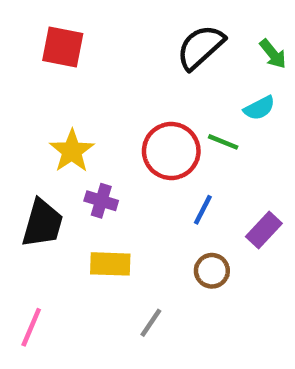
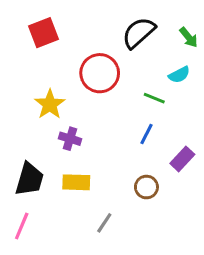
red square: (63, 47) -> (44, 33), turned -32
red circle: (171, 151) -> (100, 73), moved
blue line: (203, 210) -> (146, 134), moved
black trapezoid: (42, 223) -> (29, 179), moved

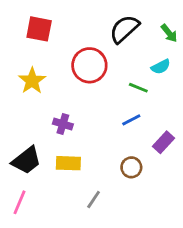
red square: (44, 33) -> (39, 29), turned 32
yellow star: (50, 104) -> (32, 81), moved
blue line: (146, 134) -> (131, 120), turned 36
black trapezoid: (29, 179) -> (26, 160), turned 36

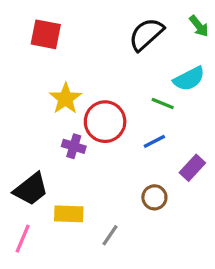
green arrow: (169, 33) -> (199, 26), moved
red circle: (89, 65) -> (105, 122), moved
cyan semicircle: (161, 67) -> (189, 79), size x1.4
yellow star: (32, 81) -> (65, 99), moved
yellow rectangle: (68, 163) -> (69, 214), moved

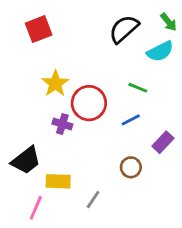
red square: (46, 34) -> (39, 29), turned -32
cyan semicircle: (189, 79) -> (160, 51), moved
pink line: (23, 239) -> (36, 208), moved

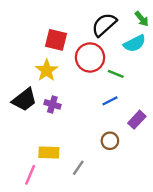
red square: (39, 29) -> (56, 40), moved, turned 35
red circle: (89, 103) -> (90, 57), moved
black trapezoid: (26, 160) -> (24, 100), moved

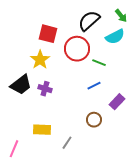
pink line: (30, 175) -> (14, 149), moved

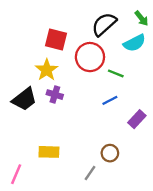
purple cross: (45, 89) -> (55, 95), moved
brown circle: (94, 120) -> (110, 153), moved
gray line: (67, 143) -> (90, 173), moved

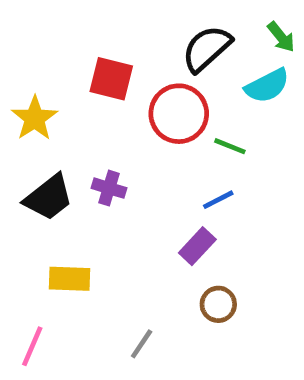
yellow star: (47, 70) -> (35, 118), moved
purple rectangle: (137, 119) -> (197, 246), moved
yellow rectangle: (49, 152) -> (69, 279), moved
gray line: (90, 173) -> (142, 344), moved

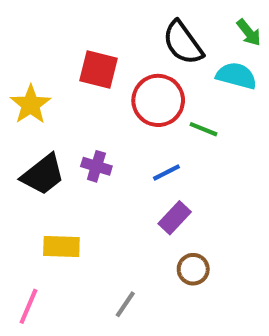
black semicircle: (207, 49) -> (183, 43), turned -84
cyan semicircle: (267, 86) -> (236, 76), turned -138
blue line: (218, 200) -> (166, 172), moved

